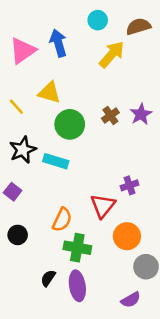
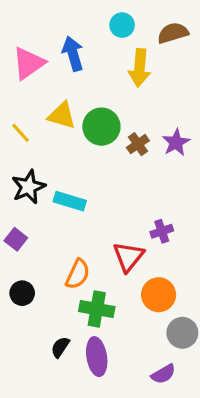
yellow arrow: (112, 54) -> (140, 68), turned 144
green circle: (70, 124) -> (101, 127), moved

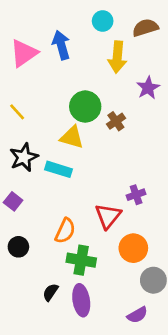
yellow triangle: (62, 115) -> (72, 137), moved
purple star: (176, 142) -> (148, 88), moved

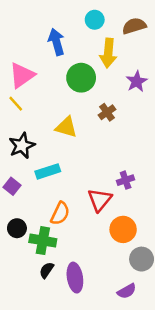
pink triangle: (24, 53) -> (22, 75), moved
green circle: (85, 107) -> (81, 78), moved
cyan rectangle: (59, 169) -> (48, 171), moved, turned -35
green cross: (81, 260) -> (43, 241), moved

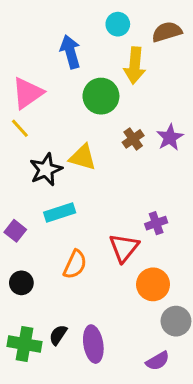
purple star: (137, 81) -> (170, 137), moved
black star: (22, 146) -> (46, 170), moved
green cross: (43, 241) -> (24, 344), moved

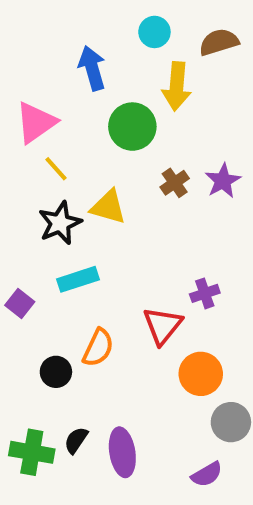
yellow line: (20, 128) -> (56, 169), moved
black circle: (21, 283) -> (56, 372), moved

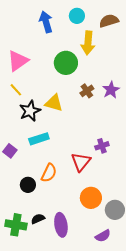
blue arrow: (92, 68) -> (46, 22), moved
yellow line: (56, 169) -> (16, 90), moved
orange circle: (201, 374) -> (91, 198), moved
black semicircle: (76, 440) -> (38, 219), turned 32

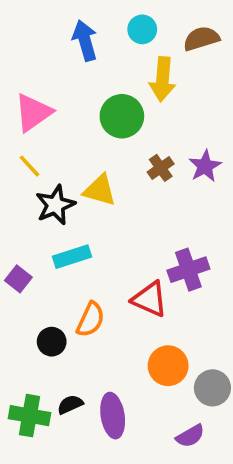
purple cross: (102, 146) -> (188, 270), size x1.5
red triangle: (81, 162) -> (150, 299), turned -45

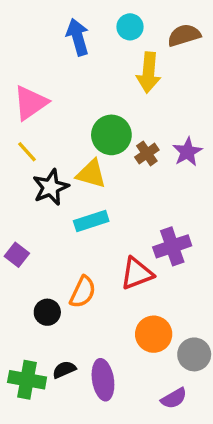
green circle: (122, 116) -> (111, 135), moved
cyan rectangle: (72, 257) -> (91, 221), moved
red triangle: (150, 299) -> (137, 273), turned -45

